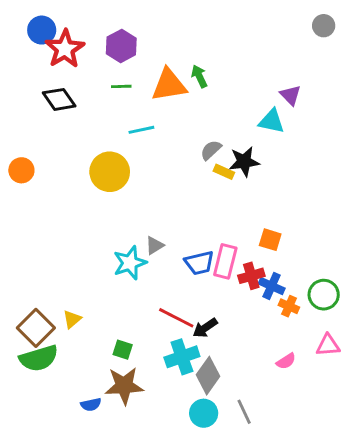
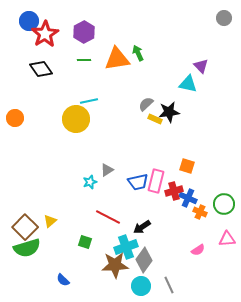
cyan line: (141, 130) -> (89, 101), moved
cyan star: (130, 263) -> (90, 182), size x0.6
red line: (176, 318) -> (108, 217), moved
brown star: (124, 386) -> (115, 265), moved
blue semicircle: (91, 405) -> (63, 280), turned 56

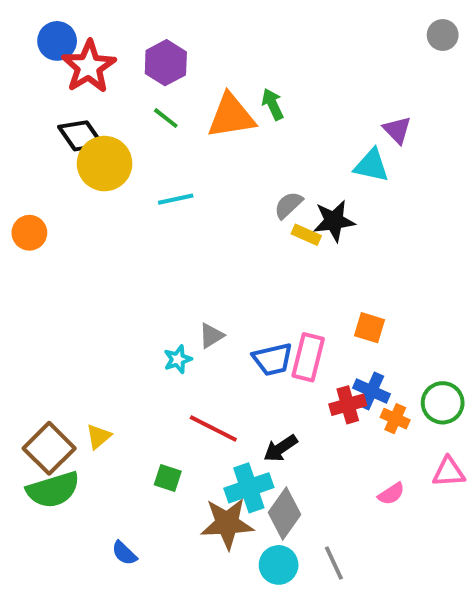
green line: (84, 60) -> (166, 118), turned 40
yellow circle: (76, 119) -> (105, 164), moved
red cross: (174, 191) -> (348, 405), moved

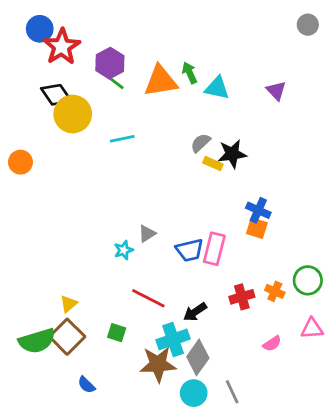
purple hexagon: (166, 63) -> (110, 63), moved
cyan triangle: (371, 166) -> (217, 88), moved
blue cross: (371, 391) -> (258, 210), moved
red cross: (348, 405) -> (242, 297), moved
brown square: (49, 448) -> (67, 337), moved

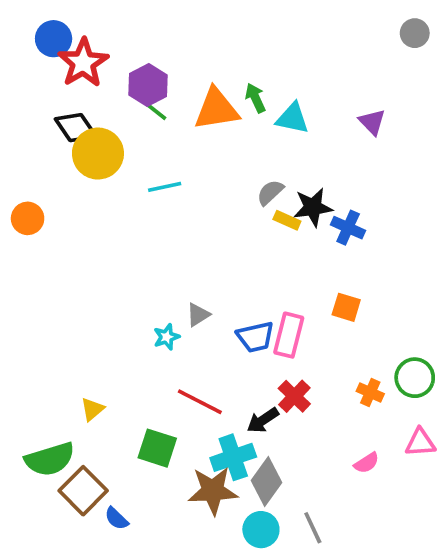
blue cross: (258, 210) -> (348, 228), moved
red cross: (242, 297) -> (294, 396), moved, turned -30
green square: (117, 333) -> (157, 448), size x1.5
brown square: (67, 337) -> (83, 491), moved

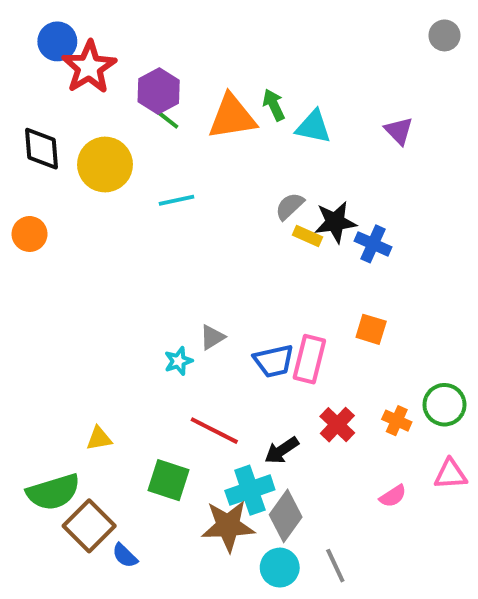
black diamond: (76, 128) -> (41, 149), moved, turned 30
red cross: (294, 396) -> (337, 425), moved
yellow triangle: (92, 409) -> (99, 438), turned 30

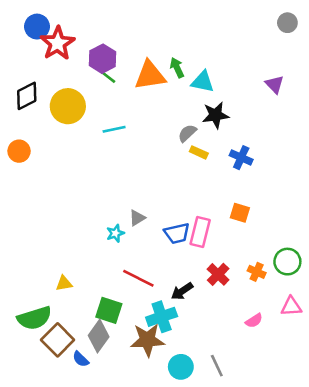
purple triangle: (399, 131) -> (275, 84), moved
black diamond: (41, 149) -> (27, 96), turned 68
black star: (335, 222) -> (215, 115), moved
gray diamond: (286, 516) -> (99, 336), moved

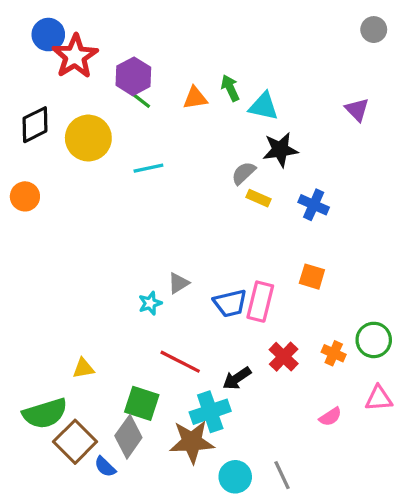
orange triangle: (150, 75) -> (195, 98), size x0.6

